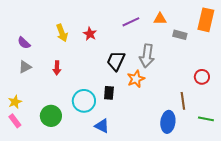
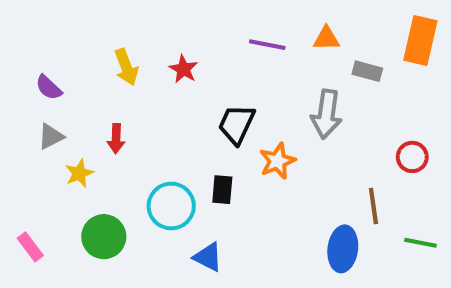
purple line: (131, 22) -> (267, 45), turned 36
gray arrow: (147, 56) -> (326, 114), moved
yellow star: (15, 102) -> (79, 173), moved

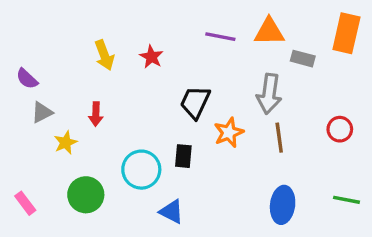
orange triangle: (326, 38) -> (269, 32), size x1.4
purple semicircle: (49, 88) -> (27, 79), moved
brown line: (373, 206) -> (279, 138), moved

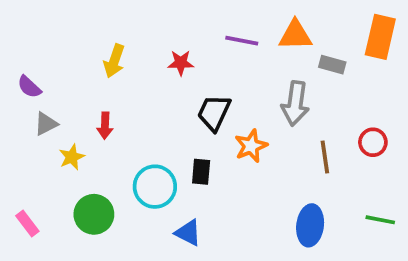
yellow arrow: (104, 55) -> (114, 61), turned 40
red star: (151, 57) -> (181, 63), moved, turned -30
brown line: (279, 138) -> (325, 157), moved

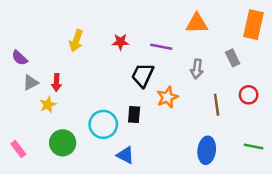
purple line: (242, 41) -> (161, 47), moved
gray rectangle: (332, 65) -> (233, 58), moved, turned 49
gray arrow: (295, 103) -> (197, 69), size x0.7
red arrow: (105, 126) -> (56, 83), moved

